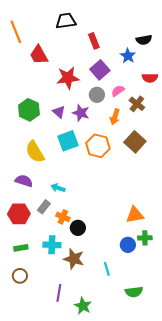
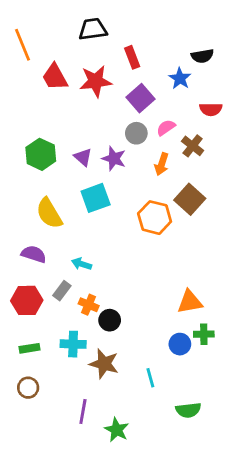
red star: (68, 78) -> (96, 81), moved
orange hexagon: (98, 146) -> (155, 218), moved

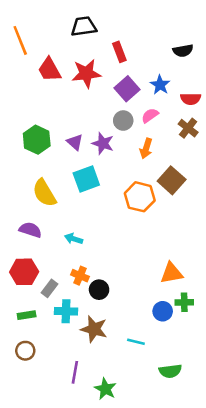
blue star: (180, 78) -> (160, 85), moved
brown cross: (193, 146) -> (188, 128), moved
gray rectangle: (62, 291) -> (49, 288), moved
cyan line: (150, 378) -> (136, 342), turned -60

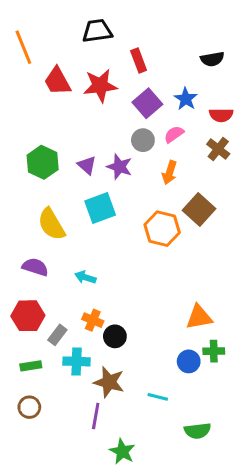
purple line: (75, 372) -> (96, 416), moved

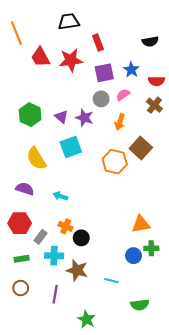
purple square: (147, 103) -> (104, 73), turned 30
purple line: (96, 416) -> (55, 294), moved

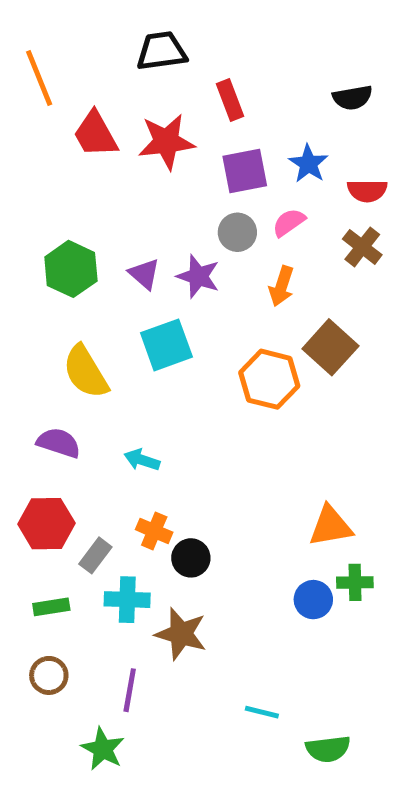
cyan line: (112, 281) -> (262, 712), moved
green semicircle: (140, 305) -> (328, 749), moved
green star: (86, 319) -> (103, 749), moved

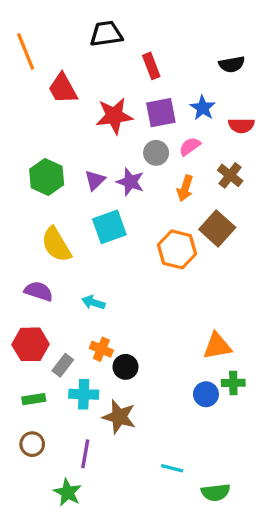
red star: (166, 142) -> (114, 116), moved
brown cross: (362, 247) -> (230, 175), moved
purple triangle: (144, 274) -> (95, 180), turned 35

